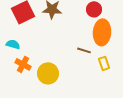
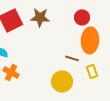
yellow circle: (48, 73) -> (62, 81), moved

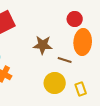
brown star: (40, 17) -> (43, 45), moved
yellow rectangle: (92, 71) -> (81, 89), moved

